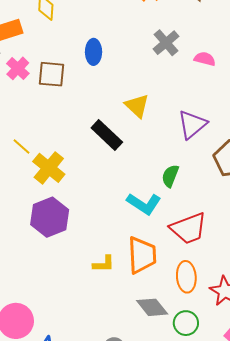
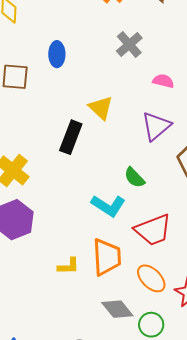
pink semicircle: (205, 59) -> (163, 81), moved
black rectangle: (107, 135) -> (71, 137), turned 68
green semicircle: (170, 176) -> (134, 178), turned -65
orange ellipse: (186, 277) -> (151, 278), turned -40

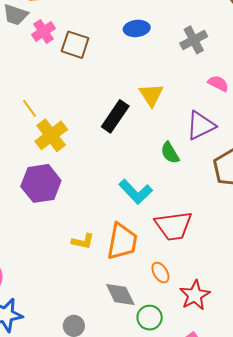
blue ellipse: (57, 54) -> (137, 28), moved, turned 70
green semicircle: (134, 178) -> (170, 153), moved
orange ellipse: (151, 278) -> (160, 273), size x0.7

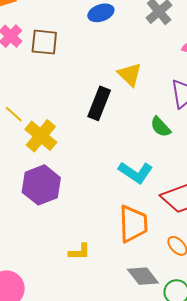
yellow L-shape: (83, 241) -> (80, 252), moved

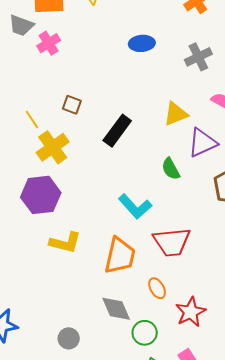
brown square: (44, 42) -> (72, 105), moved, size x0.7
yellow triangle: (130, 74) -> (176, 114), moved, turned 40
yellow L-shape: (80, 252) -> (65, 243), moved, size x1.4

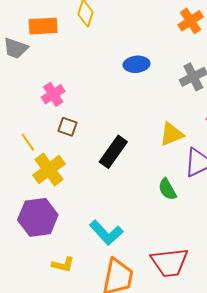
pink cross: (49, 43) -> (53, 94), moved
cyan L-shape: (135, 207) -> (106, 233), moved
yellow L-shape: (65, 243) -> (63, 265), size x0.7

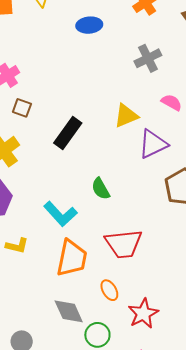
blue ellipse: (137, 64) -> (89, 25), moved
green semicircle: (167, 189) -> (101, 189), moved

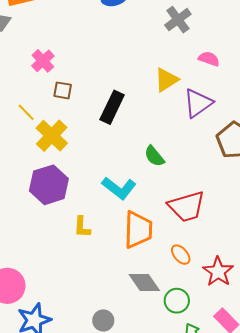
yellow L-shape: (17, 246) -> (82, 227), turned 90

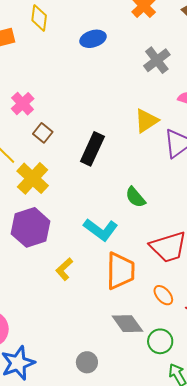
brown square: (63, 90) -> (43, 133), turned 30
yellow L-shape: (82, 227) -> (64, 269), turned 45

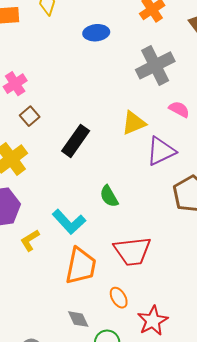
gray cross: (157, 60) -> (155, 65), size x1.4
yellow L-shape: (64, 269) -> (30, 240), moved
gray diamond: (127, 324) -> (78, 319), size x0.7

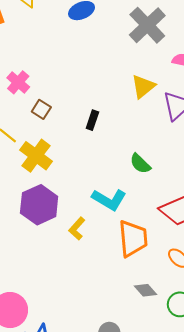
black rectangle: (76, 141) -> (92, 120), size x0.6

